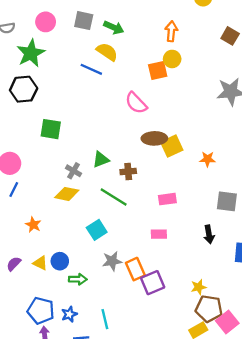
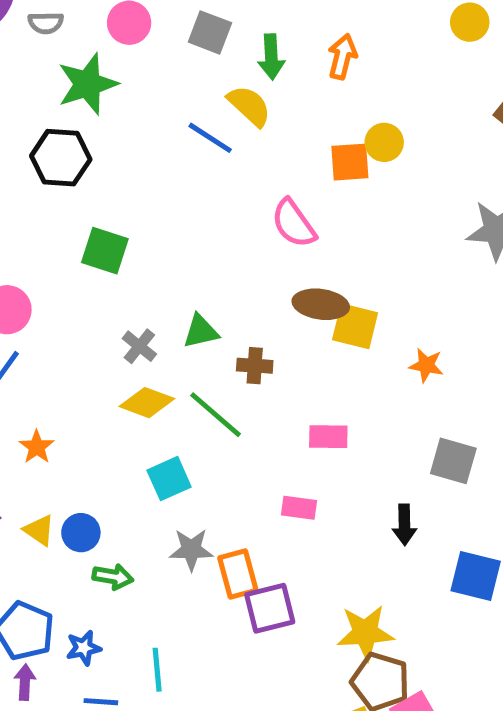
green arrow: (114, 27) -> (271, 57), turned 54
orange arrow: (171, 31) -> (342, 57), moved
yellow square: (172, 146) -> (355, 326), turned 30
yellow diamond: (67, 194) -> (147, 403), moved
yellow star: (199, 287) -> (365, 633), size x1.6

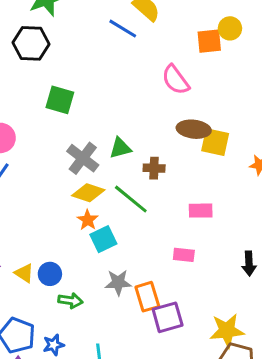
gray cross: (139, 346) -> (83, 158), size x1.5
orange star: (37, 447) -> (88, 220), moved

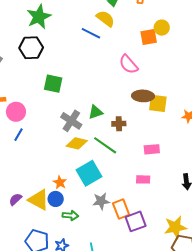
orange star: (88, 220) -> (60, 182), moved
cyan square: (103, 239) -> (89, 173), size x1.4
yellow triangle: (24, 273) -> (39, 200), size x1.6

